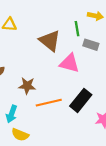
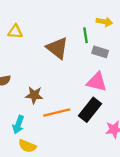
pink triangle: (69, 63) -> (97, 82), moved

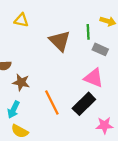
brown star: (34, 95) -> (21, 82), moved
orange line: (57, 112) -> (52, 102), turned 70

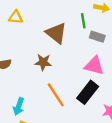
brown star: (21, 82) -> (43, 62), moved

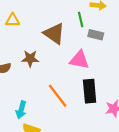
brown star: (43, 62) -> (30, 59), moved
pink triangle: (94, 66) -> (79, 60), moved
black rectangle: (88, 92) -> (90, 91), turned -40

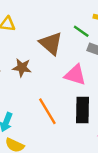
green line: (81, 20) -> (81, 31), turned -48

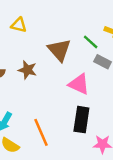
orange line: (47, 111) -> (41, 132), moved

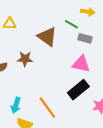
pink triangle: (79, 84) -> (81, 64), moved
black rectangle: (81, 120) -> (78, 90), turned 55

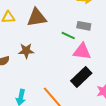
green line: (72, 24) -> (68, 36), moved
brown triangle: (47, 37) -> (37, 18), moved, turned -40

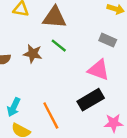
green line: (68, 36) -> (59, 46), moved

